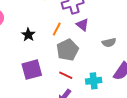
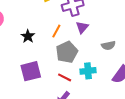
purple triangle: (82, 25) -> (82, 27), turned 32
cyan cross: (94, 81) -> (88, 71), moved

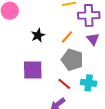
purple triangle: (82, 27) -> (93, 39), turned -32
gray pentagon: (67, 52) -> (72, 60), turned 30

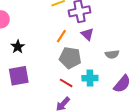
black star: (38, 35) -> (18, 47), moved
purple square: (33, 70) -> (19, 76), moved

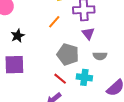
orange line: (61, 36) -> (54, 22), moved
gray semicircle: (112, 54) -> (100, 56), moved

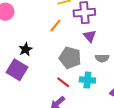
black star: (18, 36) -> (26, 49), moved
purple square: (14, 65) -> (17, 70), turned 35

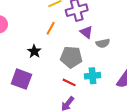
black star: (26, 49) -> (34, 51), moved
gray semicircle: (102, 58) -> (103, 43), moved

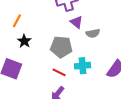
orange line: (51, 28) -> (17, 21), moved

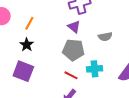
purple triangle: (76, 22) -> (74, 27), moved
black star: (24, 41) -> (27, 45), moved

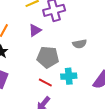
purple triangle: (74, 27) -> (35, 30), moved, turned 48

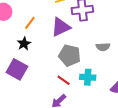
purple triangle: (35, 30) -> (61, 27), size x1.5

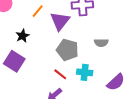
orange line: (30, 23) -> (38, 11), moved
purple triangle: (61, 27) -> (60, 21), turned -30

